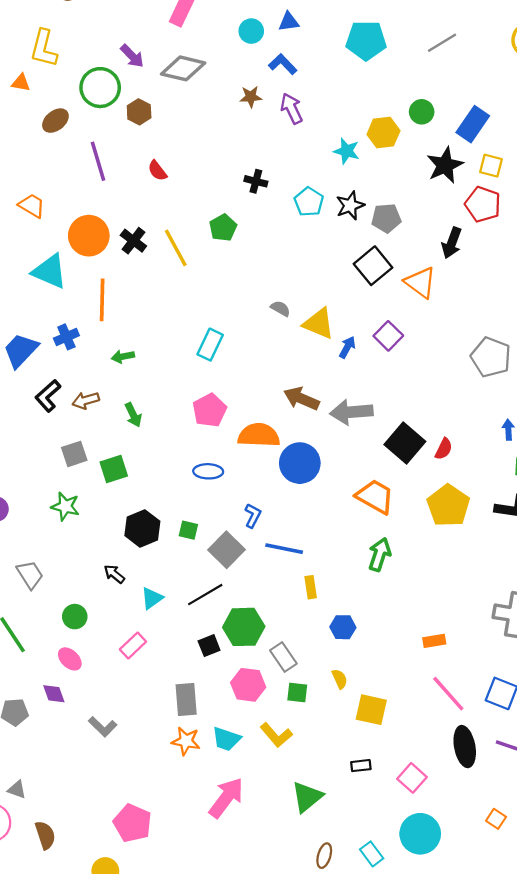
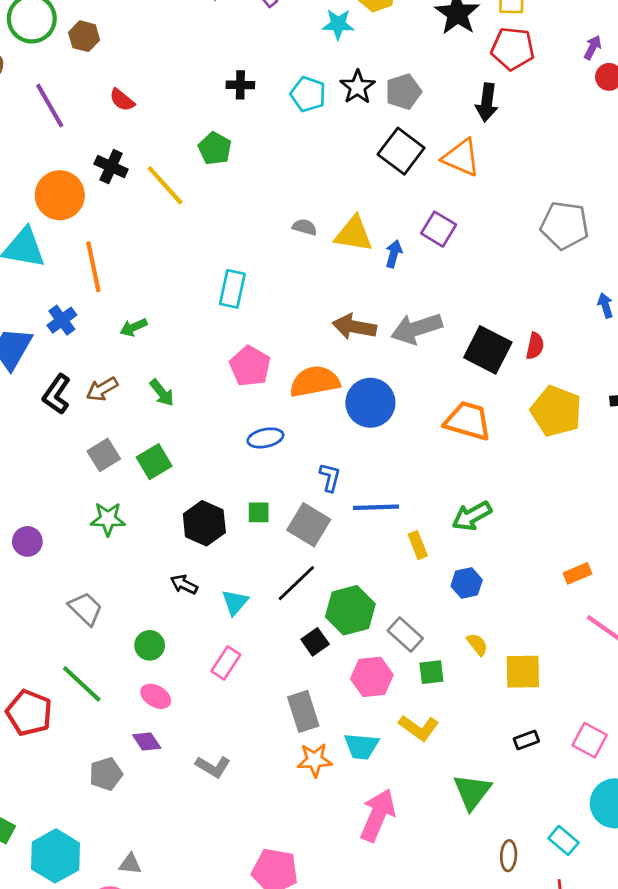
black cross: (133, 241) -> (111, 167), moved
green arrow: (380, 554) -> (472, 516), moved, turned -124

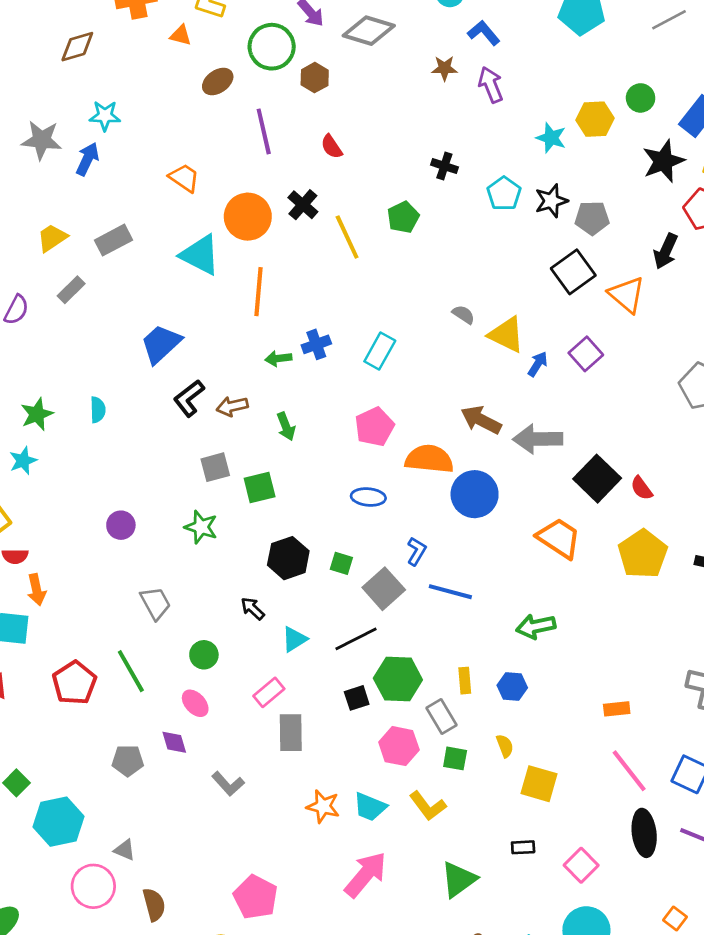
blue cross: (62, 320) -> (316, 344), moved
red semicircle: (535, 346) -> (642, 488), turned 115
yellow rectangle: (418, 545) -> (465, 681), moved
gray rectangle: (303, 711) -> (291, 733), moved

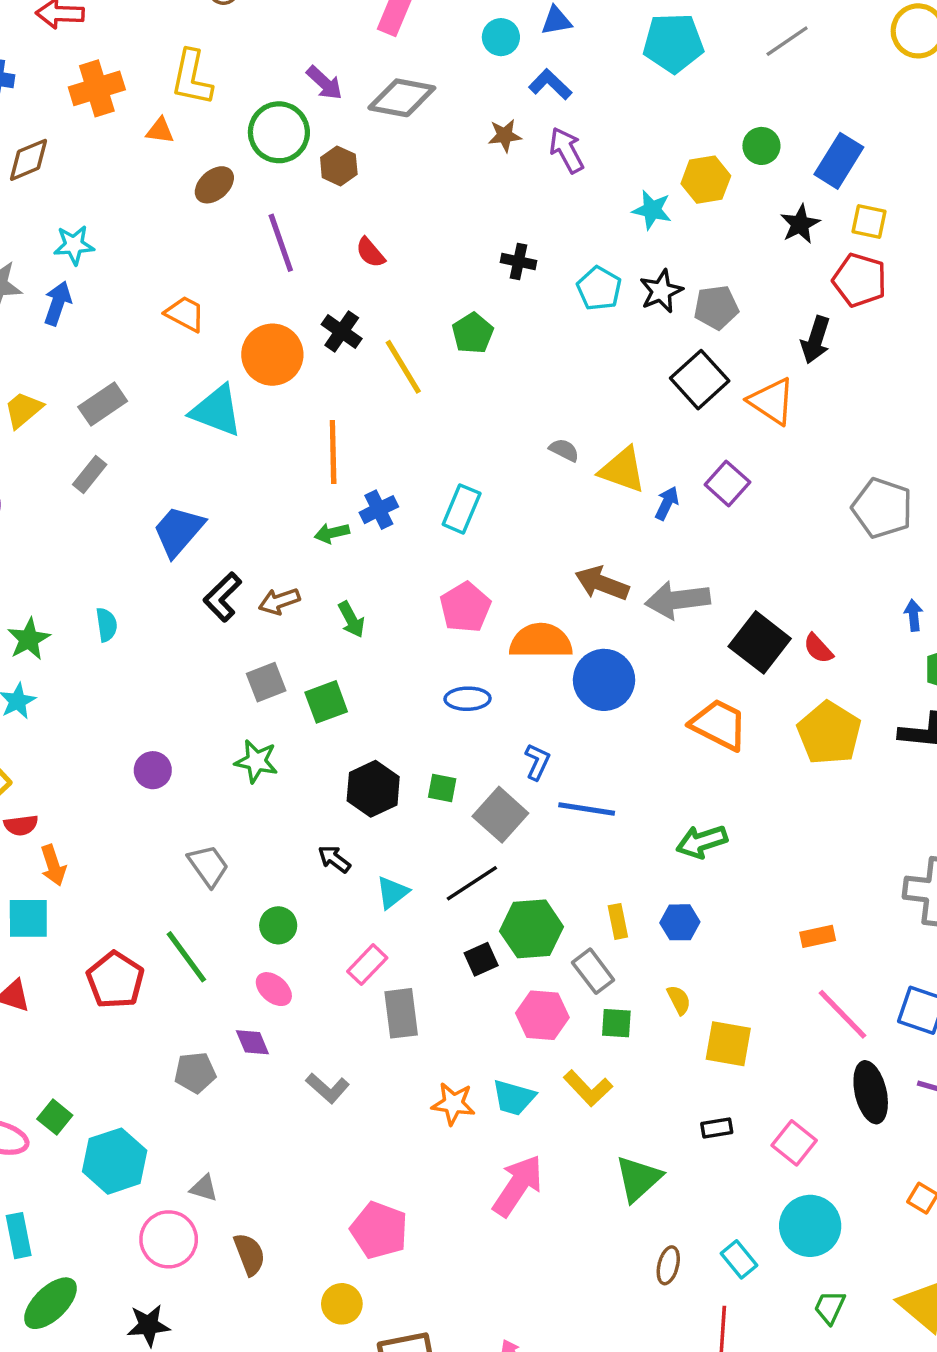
black star: (663, 161) -> (800, 224), size x0.7
gray rectangle: (71, 290) -> (90, 474), moved
orange line: (259, 292) -> (333, 452), moved

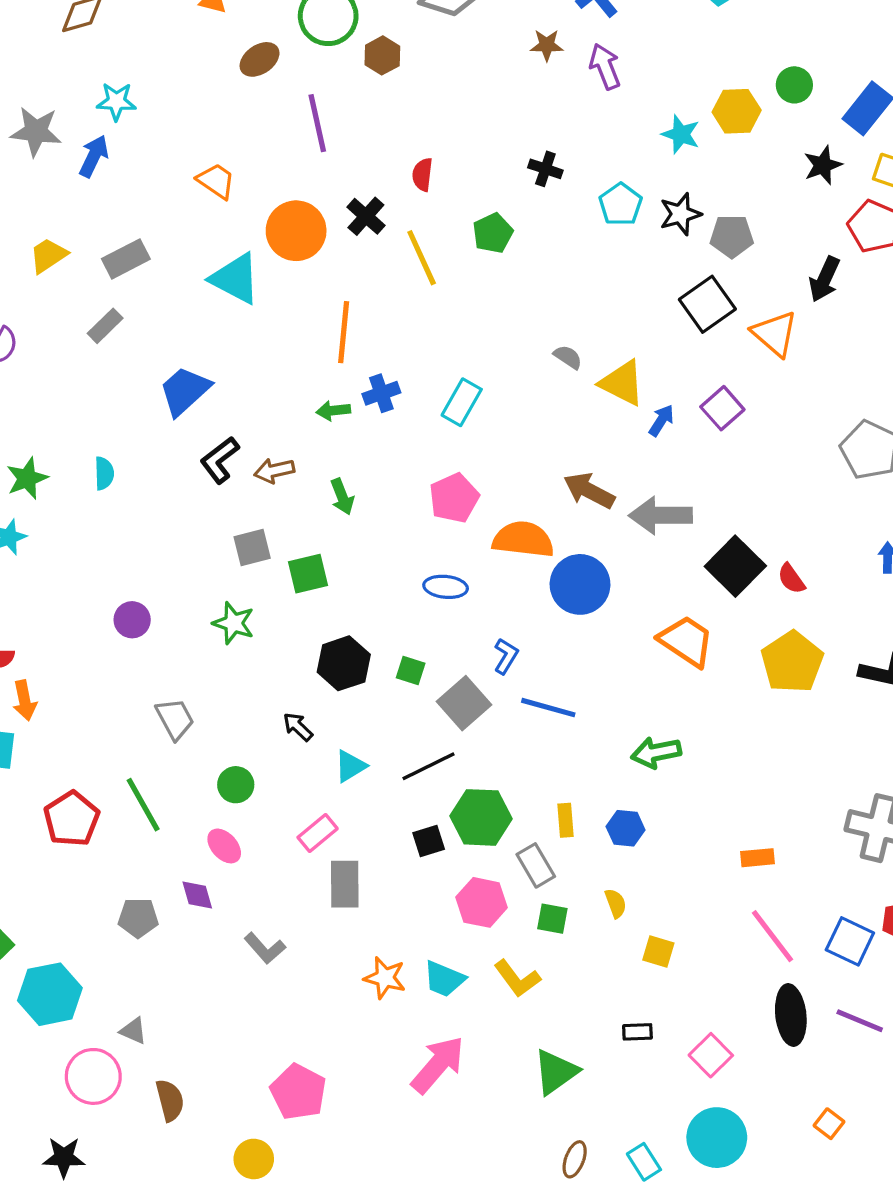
red semicircle: (370, 253) -> (422, 175), moved, turned 40
yellow square: (728, 1044) -> (658, 951), size x0.7

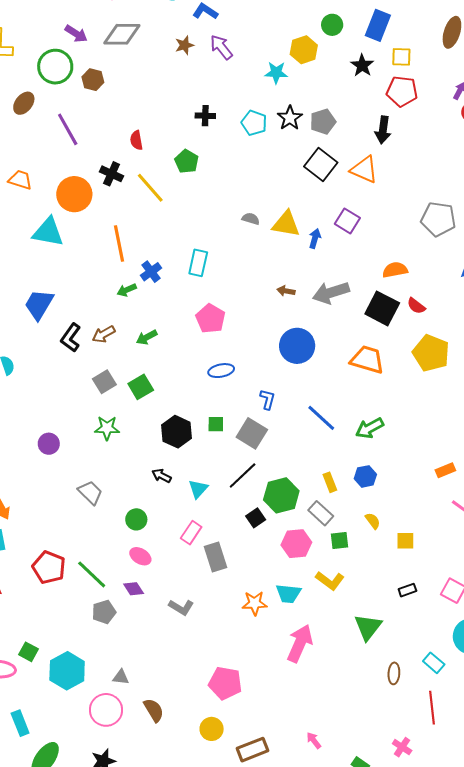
brown arrow: (589, 491) -> (286, 291), size x0.6
green arrow: (342, 497) -> (147, 337), turned 100
orange semicircle: (523, 539) -> (395, 270), moved, size x0.7
blue line: (548, 708) -> (321, 418), moved, turned 44
green line: (143, 805) -> (92, 574), moved

